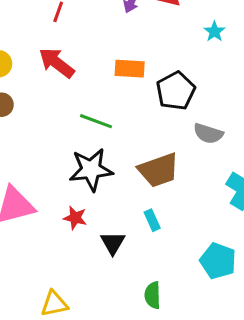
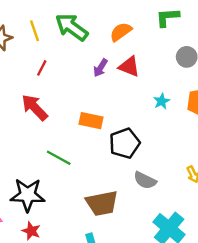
black star: (91, 169) -> (28, 195), moved

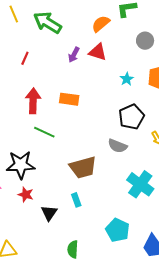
yellow line: (34, 31) -> (14, 14), moved
orange semicircle: (121, 32) -> (101, 24), moved
red arrow: (35, 107) -> (33, 101), moved, turned 50
black pentagon: (125, 143) -> (131, 117), moved

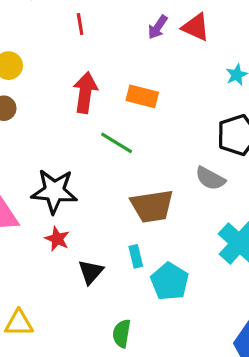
red line: (25, 58) -> (80, 24), turned -40
green line: (44, 132) -> (117, 143), moved
cyan pentagon: (118, 230) -> (170, 281), moved

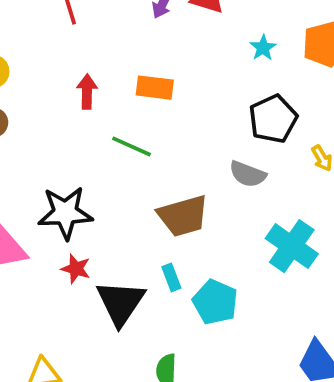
red arrow: (85, 92) -> (87, 92), size x0.7
black triangle: (91, 272) -> (121, 303), size x1.6

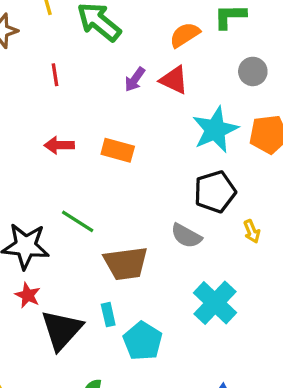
cyan star: (263, 48) -> (215, 130), size x2.0
red arrow: (87, 92) -> (59, 145), turned -100
green line: (132, 146) -> (78, 221), moved

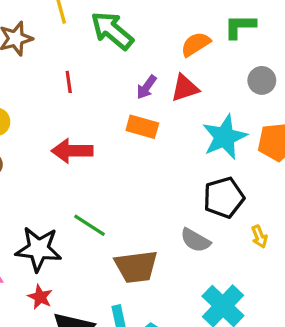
red triangle: (174, 80) -> (185, 88), turned -44
red arrow: (59, 145) -> (72, 151), size x1.4
orange rectangle: (118, 150) -> (142, 127), moved

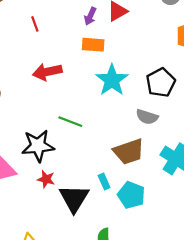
cyan star: (225, 137) -> (112, 80), moved
brown trapezoid: (136, 267) -> (129, 152), moved

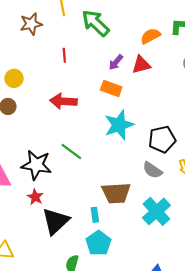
gray semicircle: (147, 117) -> (152, 170), moved
cyan rectangle: (104, 182) -> (95, 215), moved
cyan pentagon: (131, 195) -> (99, 243), moved

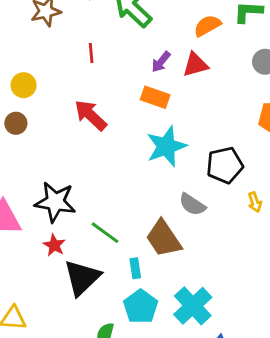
red arrow: (63, 101) -> (91, 115), turned 40
green line: (71, 152) -> (105, 233), moved
gray semicircle: (152, 170) -> (192, 205), moved
brown trapezoid: (116, 193) -> (164, 239), turned 60
cyan cross: (156, 211) -> (193, 306), moved

